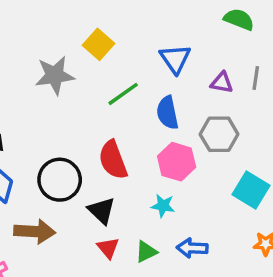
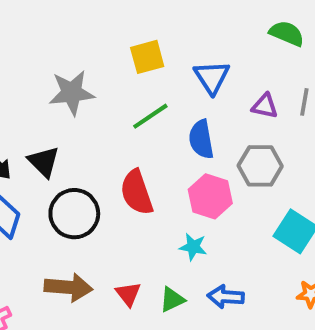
yellow square: (99, 44) -> (147, 57), moved, turned 32
black triangle: (102, 211) -> (44, 162), moved
brown arrow: (35, 231) -> (68, 287), moved

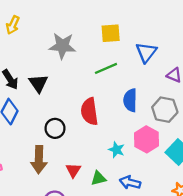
blue semicircle: (201, 139) -> (130, 100), moved
pink hexagon: (210, 196) -> (147, 139), moved
black circle: (74, 214) -> (55, 128), moved, size x0.7
brown arrow: (68, 287) -> (39, 160), turned 76

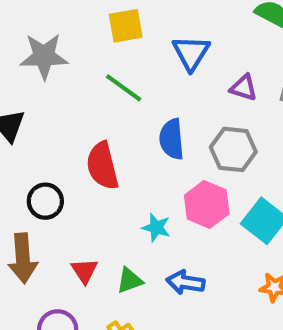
green line: (106, 68) -> (124, 88), turned 65

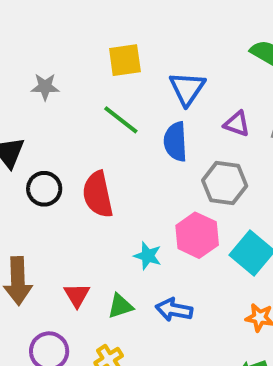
gray star: (44, 56) -> (45, 87), size x0.6
blue semicircle: (172, 139) -> (175, 142), moved
black circle: (45, 201) -> (44, 189), moved

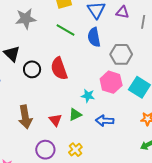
gray star: (45, 87) -> (26, 19), size x1.5
purple triangle: (237, 124) -> (122, 12), moved
green triangle: (120, 306) -> (75, 115), moved

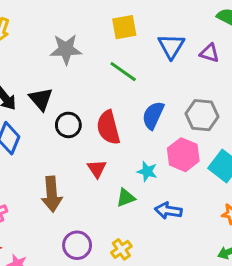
blue semicircle: (94, 37) -> (153, 115), moved, turned 30
red triangle: (55, 120) -> (97, 169), moved

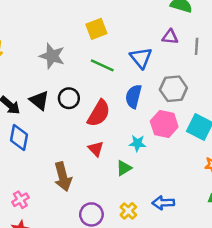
blue triangle: (171, 46) -> (141, 58), moved
gray star: (66, 49) -> (52, 56), turned 30
black circle: (68, 125) -> (69, 98), moved
red semicircle: (108, 127) -> (99, 113), turned -124
blue arrow: (168, 211) -> (163, 203), moved

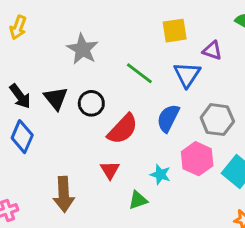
yellow square: (96, 29) -> (175, 31), moved
purple triangle: (170, 37) -> (212, 51), moved

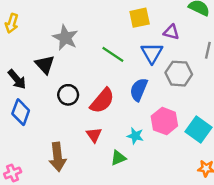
black triangle: (56, 98) -> (45, 64), moved
black circle: (91, 103) -> (68, 95), moved
gray hexagon: (217, 120) -> (179, 74), moved

